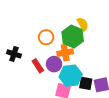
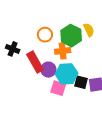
yellow semicircle: (83, 24) -> (89, 30), moved
purple circle: (54, 64) -> (48, 70), moved
red rectangle: (38, 66) -> (35, 62), size x1.5

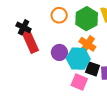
orange cross: (63, 51) -> (87, 44), moved, turned 35
red rectangle: (35, 62) -> (30, 41), moved
pink square: (58, 88) -> (79, 82), moved

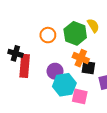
red rectangle: (30, 41) -> (25, 66), turned 40
cyan hexagon: (78, 59) -> (64, 85), moved
black square: (93, 69) -> (88, 68), moved

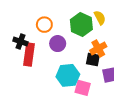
orange circle: (48, 35) -> (44, 25), moved
orange cross: (81, 58) -> (98, 48), moved, turned 35
purple circle: (55, 71) -> (58, 44), moved

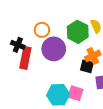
purple circle: (58, 44) -> (54, 49), size x1.5
cyan hexagon: (68, 75) -> (58, 95), moved

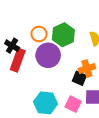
green hexagon: (78, 32) -> (63, 35), moved
pink square: (75, 93) -> (73, 104), moved

